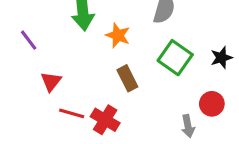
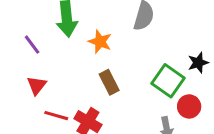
purple line: (29, 40) -> (32, 45), moved
green square: (175, 58) -> (168, 81), moved

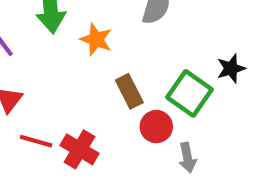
brown rectangle: (109, 82) -> (129, 91), moved
red circle: (189, 106) -> (156, 127), moved

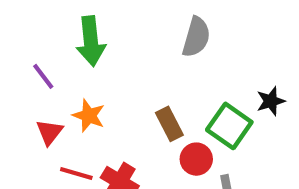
orange star: (96, 39) -> (89, 116), moved

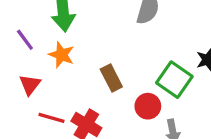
orange star: (89, 116) -> (61, 55), moved
brown rectangle: (169, 124) -> (111, 78), moved

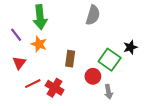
brown rectangle: (111, 78) -> (70, 59), turned 35
red line: (51, 118) -> (33, 84), turned -42

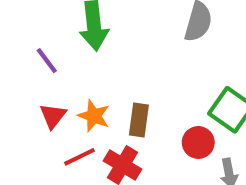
orange star: (39, 44) -> (94, 116), moved
brown rectangle: (70, 59) -> (139, 120), moved

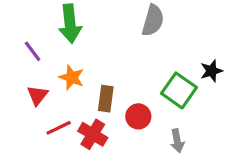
orange star: (94, 116) -> (72, 77), moved
red circle: (198, 142) -> (138, 116), moved

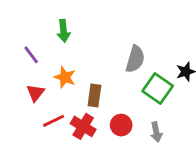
gray semicircle: (153, 20) -> (135, 59), moved
green arrow: (70, 24) -> (63, 31), size x0.7
red circle: (138, 116) -> (121, 125), moved

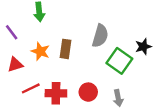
red triangle: (35, 93) -> (15, 65), turned 35
brown rectangle: (94, 96) -> (65, 49), moved
red cross: (83, 126) -> (56, 93), turned -30

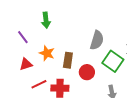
brown rectangle: (65, 49) -> (68, 60), moved
red circle: (88, 92) -> (87, 72), moved

